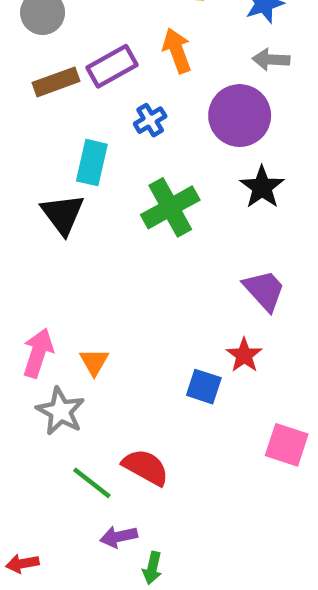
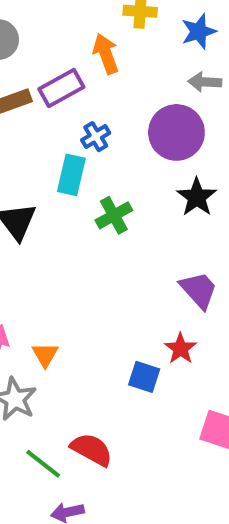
orange arrow: (177, 51) -> (106, 54), moved
cyan rectangle: (92, 163) -> (71, 175), moved
green cross: (170, 207) -> (114, 215), size x0.7

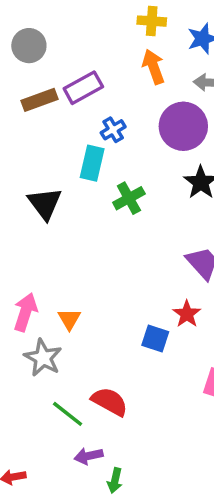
orange arrow: (106, 54) -> (153, 67), moved

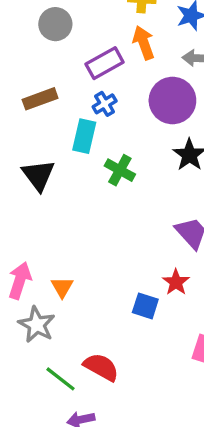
gray circle: (29, 46) -> (55, 24), moved
purple rectangle: (83, 88) -> (105, 63), moved
brown rectangle: (39, 100) -> (40, 99), moved
green cross: (129, 198) -> (120, 170), turned -32

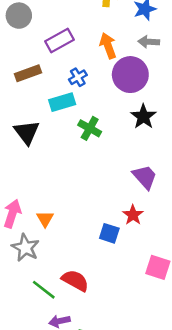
gray circle: (55, 24) -> (19, 16), moved
orange arrow: (144, 43) -> (108, 46), moved
purple rectangle: (105, 63) -> (59, 40), moved
cyan rectangle: (84, 136) -> (62, 102), turned 60

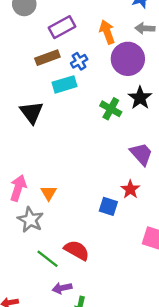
brown rectangle: (28, 73) -> (47, 58), moved
green cross: (90, 128) -> (111, 109), moved

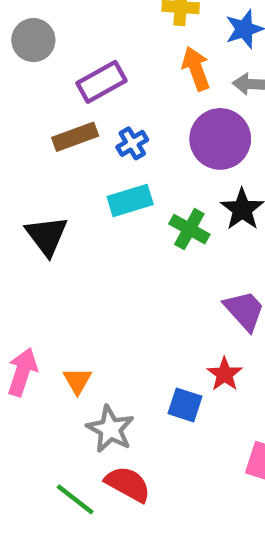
orange arrow: (107, 32) -> (196, 69), moved
cyan rectangle: (64, 84) -> (130, 201), moved
gray star: (30, 220) -> (110, 429), moved

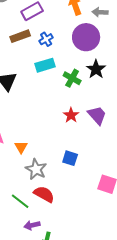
red star: (225, 374) -> (71, 115), moved

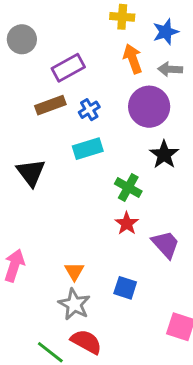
green cross: (72, 78) -> (128, 188), moved
purple trapezoid: (97, 115) -> (166, 244), moved
orange triangle: (21, 147) -> (74, 271), moved

